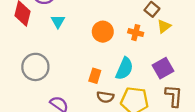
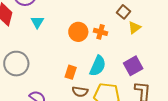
orange cross: (136, 33) -> (101, 32), moved

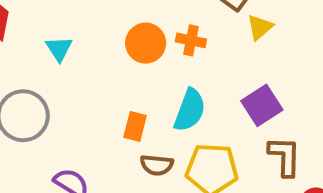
cyan triangle: (37, 22) -> (59, 49), moved

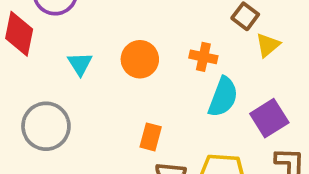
orange circle: (146, 43) -> (140, 59), moved
cyan semicircle: (190, 110) -> (223, 97), moved

